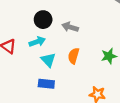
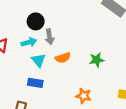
gray arrow: (70, 27) -> (50, 37), moved, turned -120
orange semicircle: (74, 56) -> (63, 58), turned -128

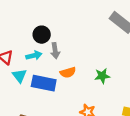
cyan triangle: (39, 60) -> (19, 76), moved
blue rectangle: (35, 83) -> (44, 83), moved, size x1.5

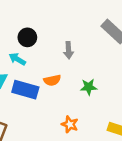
gray arrow: (55, 51) -> (69, 50), moved
cyan arrow: (34, 55) -> (17, 59), turned -140

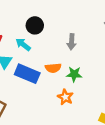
green star: (89, 87) -> (74, 74), moved
orange star: (70, 124) -> (65, 97), moved

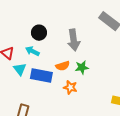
gray arrow: (72, 42) -> (74, 40), size x1.5
orange star: (65, 97) -> (70, 87), moved

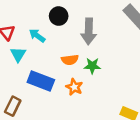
black circle: (39, 33) -> (59, 16), moved
blue rectangle: (41, 76) -> (41, 81), moved

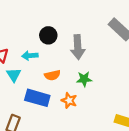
cyan arrow: (37, 36) -> (30, 56), turned -35
orange semicircle: (70, 60) -> (52, 75), moved

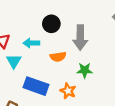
orange semicircle: (52, 75) -> (58, 57), moved

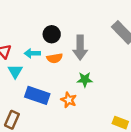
orange semicircle: (58, 57) -> (55, 58), moved

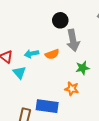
black circle: (52, 34) -> (60, 20), moved
blue rectangle: (37, 95) -> (47, 106), moved

